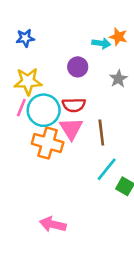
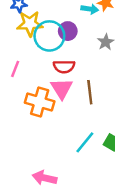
yellow star: (28, 81) -> (30, 24), moved
cyan circle: (44, 110) -> (49, 36), moved
cyan line: (107, 169) -> (85, 142), moved

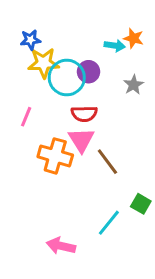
brown line: (90, 92) -> (107, 162), moved, turned -30
cyan line: (85, 142) -> (109, 223), moved

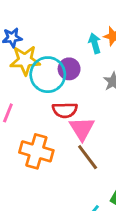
cyan arrow: (115, 46) -> (95, 43), turned -114
pink triangle: (81, 140) -> (82, 129), moved

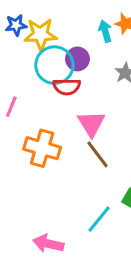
yellow star: (25, 60) -> (41, 34), moved
red semicircle: (65, 110) -> (67, 87), moved

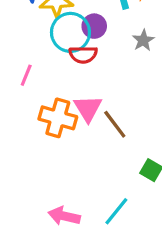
pink triangle: (91, 124) -> (88, 108), moved
cyan line: (99, 219) -> (116, 211), moved

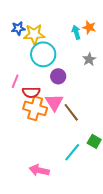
purple circle: (94, 26) -> (58, 76), moved
red semicircle: (83, 55) -> (31, 92), moved
cyan line: (116, 211) -> (72, 152), moved

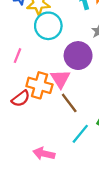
purple circle: (58, 76) -> (78, 56), moved, size x1.6
red semicircle: (31, 92) -> (21, 99), moved, turned -36
brown line: (71, 112) -> (69, 103), moved

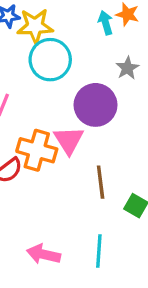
brown line: (69, 103) -> (101, 182), moved, turned 30
cyan line: (80, 134) -> (99, 251), moved, turned -35

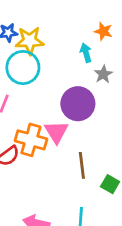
cyan arrow: (106, 23) -> (86, 53), moved
cyan circle: (50, 60) -> (23, 68), moved

